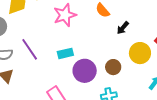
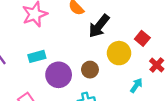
black arrow: (123, 28) -> (99, 26), size x1.6

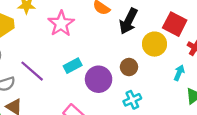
red square: (142, 38) -> (175, 24), size x1.5

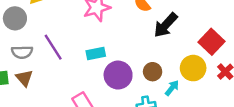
yellow circle: (155, 44) -> (193, 68), moved
cyan arrow: (179, 73) -> (172, 88), moved

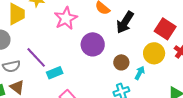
cyan rectangle: (96, 54) -> (55, 73), moved
purple circle: (118, 75) -> (93, 44), moved

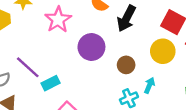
cyan arrow: (140, 73) -> (149, 85), moved

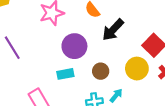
cyan rectangle: (51, 83) -> (65, 74), moved

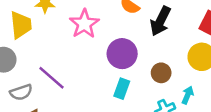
cyan rectangle: (65, 74) -> (122, 89), turned -42

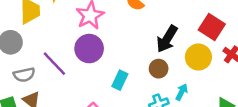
black arrow: (160, 21) -> (167, 39), moved
purple circle: (122, 54) -> (89, 49), moved

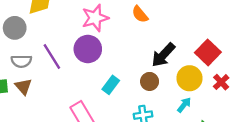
cyan arrow: (182, 92) -> (184, 105), moved

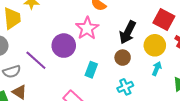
pink star: (95, 18) -> (87, 28), moved

